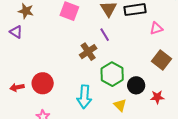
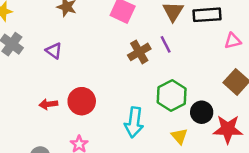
purple triangle: (16, 32) -> (54, 51), moved
brown cross: (88, 52) -> (139, 52), moved
red star: (157, 97) -> (228, 129), size x1.6

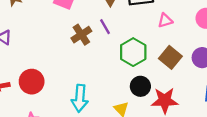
green hexagon: (172, 96) -> (133, 52), moved

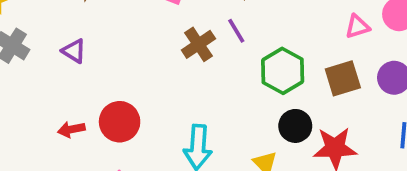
pink triangle: (165, 20) -> (357, 27), moved
brown square: (170, 57) -> (343, 78), turned 35

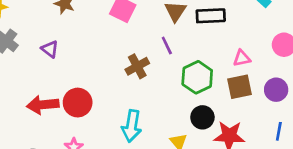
pink triangle: (357, 27) -> (242, 58), moved
brown cross: (198, 44) -> (137, 66), moved
red arrow: (71, 129) -> (43, 105), size x1.6

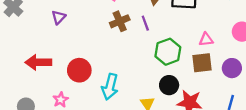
purple triangle: (50, 49) -> (59, 17), moved, turned 32
brown cross: (137, 66) -> (120, 21), moved
red circle: (78, 103) -> (79, 70), moved

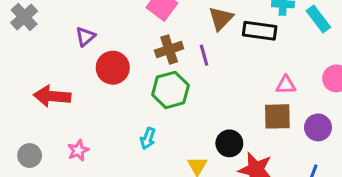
green hexagon: (168, 52) -> (171, 90), moved
red circle: (79, 70) -> (113, 68), moved
cyan arrow: (110, 87) -> (148, 138), size x0.6

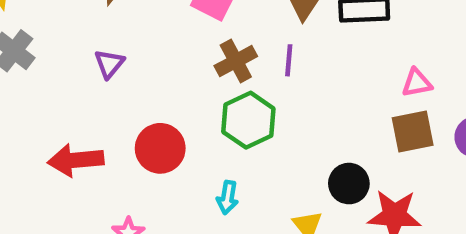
purple line: (204, 55) -> (289, 60), turned 30
red circle: (113, 68) -> (160, 148), moved

